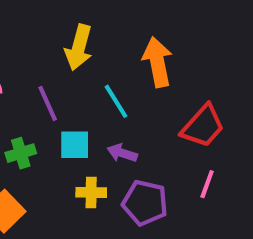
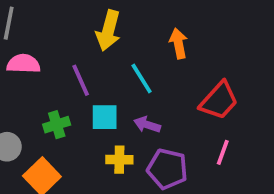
orange arrow: (157, 62) -> (178, 43), size x0.7

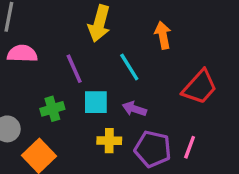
pink line: (223, 152) -> (190, 147), moved

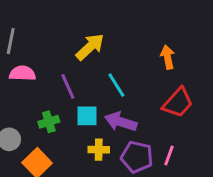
yellow arrow: (99, 24) -> (90, 47), turned -148
orange arrow: (163, 35) -> (168, 57), moved
purple arrow: (134, 109) -> (121, 122), size x1.5

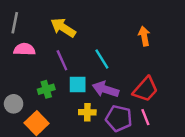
yellow arrow: (90, 47) -> (63, 28), moved, turned -105
red trapezoid: (178, 103) -> (145, 89), moved
pink line: (169, 155) -> (145, 117), turned -42

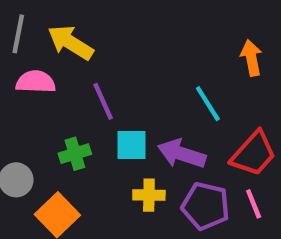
yellow arrow: (63, 28) -> (70, 43), moved
cyan line: (102, 59) -> (208, 104), moved

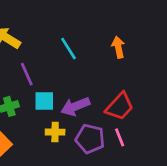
cyan line: (208, 104) -> (69, 49), moved
purple arrow: (182, 154) -> (75, 106), turned -40

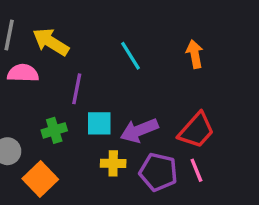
purple line: (27, 74) -> (77, 89), turned 35

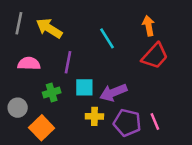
orange arrow: (195, 54) -> (149, 26), moved
pink semicircle: (23, 73) -> (29, 64), moved
red trapezoid: (196, 130) -> (155, 56), moved

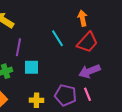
cyan line: (107, 38) -> (57, 38), moved
purple arrow: (113, 92) -> (89, 71), moved
yellow cross: (94, 116) -> (36, 100), moved

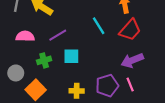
purple line: (18, 47) -> (58, 35), turned 48
purple pentagon: (65, 95) -> (107, 86), turned -30

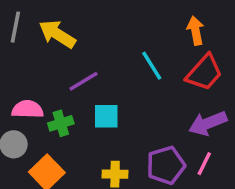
pink semicircle: (25, 36) -> (28, 109), moved
pink line: (130, 85) -> (204, 164), turned 48

